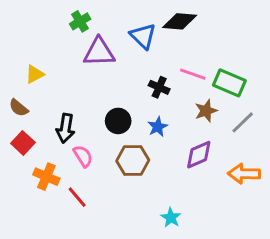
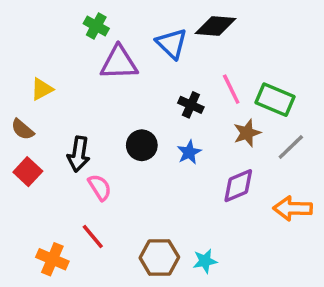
green cross: (80, 21) -> (96, 26), turned -30
pink line: (193, 74) -> (231, 89), turned 45
brown hexagon: (133, 160) -> (159, 257), moved
orange cross: (46, 177) -> (52, 259), moved
cyan star: (171, 218) -> (205, 261), turned 30

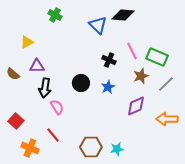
purple triangle: (119, 63) -> (37, 66), moved, size x0.7
yellow triangle: (42, 89) -> (27, 42), moved
red square: (28, 172) -> (16, 121), moved

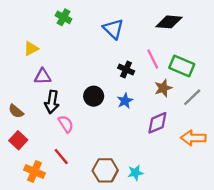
black diamond: (123, 15) -> (169, 22), moved
brown semicircle: (13, 74) -> (16, 111), moved

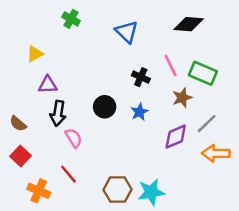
gray line: (192, 97) -> (207, 124), moved
cyan star: (135, 173) -> (151, 192), size x1.5

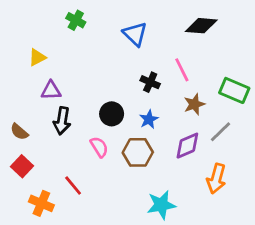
green rectangle: (203, 73) -> (234, 90), moved
pink semicircle: (74, 138) -> (99, 147), moved
orange arrow: (216, 153) -> (216, 179), moved, turned -76
brown hexagon: (118, 190) -> (138, 152), moved

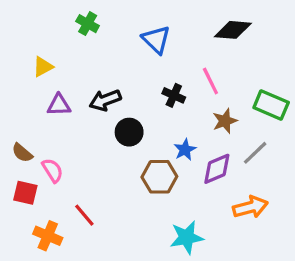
blue star: (149, 119) -> (185, 150), moved
black arrow: (62, 121) -> (105, 100), moved, turned 60
pink semicircle: (99, 147) -> (53, 170), moved
red square: (22, 166) -> (25, 193), turned -30
orange arrow: (216, 179) -> (250, 207), turned -120

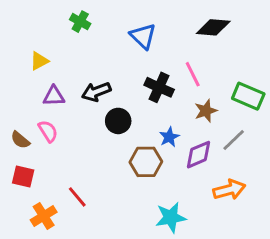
black cross: (174, 95) -> (159, 87), size x1.4
pink semicircle: (53, 170) -> (48, 131), moved
orange cross: (48, 236) -> (44, 216), turned 35

